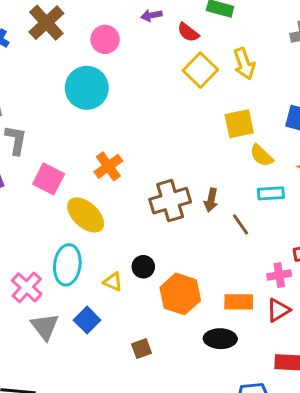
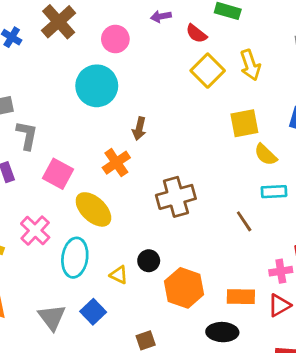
brown arrow: (211, 200) -> (139, 129), moved
pink cross: (27, 287) -> (35, 231), moved

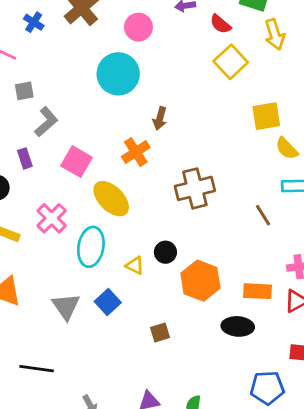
yellow arrow: (250, 65) -> (275, 34), moved
gray L-shape: (27, 135) -> (46, 122), turned 36

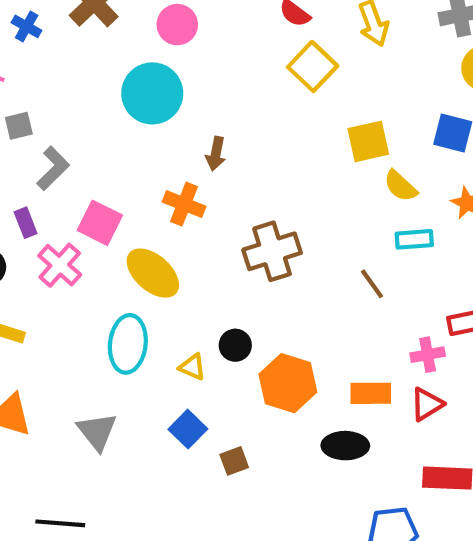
orange cross: (136, 152) -> (184, 204), turned -32
pink cross: (52, 218) -> (60, 265), moved
blue square: (108, 302) -> (188, 429), moved

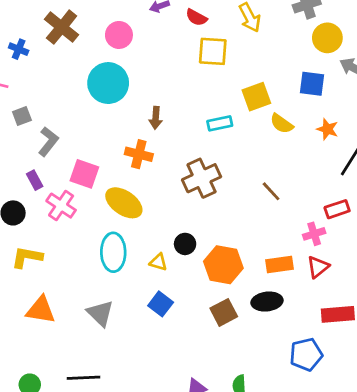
yellow square: (313, 66) -> (213, 51), turned -32
cyan rectangle: (414, 239) -> (220, 123), moved
brown square: (234, 461) -> (224, 312), moved, size x1.4

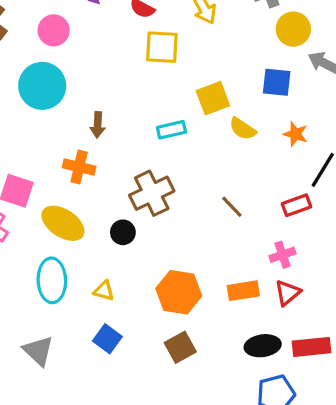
red rectangle: (337, 209) -> (297, 205), moved
black circle: (185, 244) -> (123, 232), moved
black ellipse: (267, 302) -> (263, 346), moved

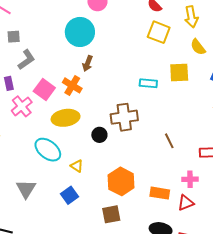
brown arrow: (98, 125) -> (88, 63), moved
yellow semicircle: (243, 129) -> (198, 47), moved
orange cross: (79, 167) -> (72, 85), moved
yellow ellipse: (63, 223) -> (66, 118), turned -60
cyan ellipse: (52, 280) -> (48, 150), turned -68

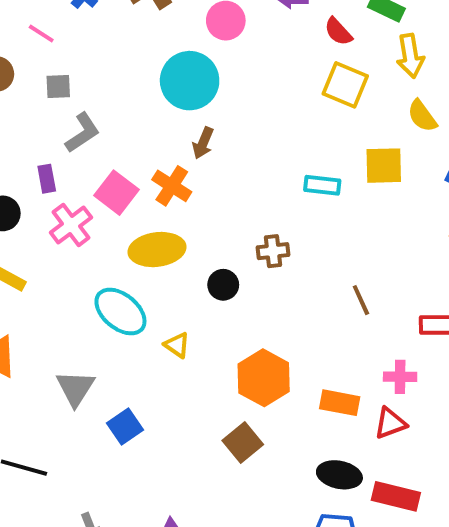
brown cross: (124, 117) -> (273, 251), size x0.6
blue square: (70, 195) -> (125, 427), moved
brown square: (111, 214) -> (243, 442), turned -30

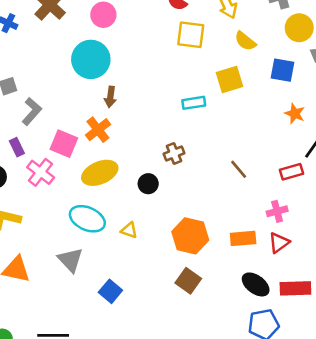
orange cross: (172, 186) -> (98, 130), turned 35
gray triangle: (75, 388) -> (70, 260), moved
black ellipse: (339, 475) -> (256, 284), turned 40

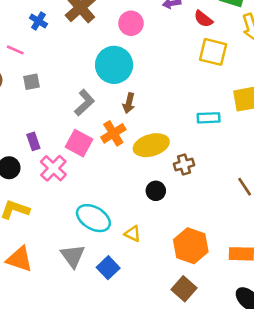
gray L-shape: (32, 111) -> (84, 103), moved
yellow ellipse: (100, 173) -> (151, 145), moved
blue square: (110, 291) -> (108, 268), moved

